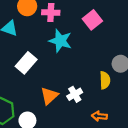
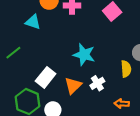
cyan star: (60, 41) -> (84, 55), moved
white rectangle: (26, 63) -> (46, 77), moved

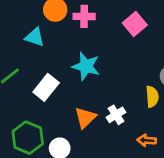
cyan star: (84, 55) -> (86, 66), moved
white rectangle: (46, 77) -> (46, 87), moved

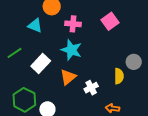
pink cross: (84, 16) -> (73, 24), moved
orange triangle: (85, 118) -> (68, 77), moved

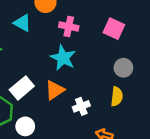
pink square: (110, 21) -> (114, 29), turned -36
gray circle: (134, 62) -> (123, 68), moved
white rectangle: (41, 63) -> (22, 88), moved

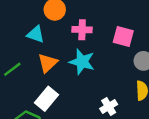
pink square: (114, 29) -> (123, 37), moved
orange triangle: (55, 90) -> (48, 63), moved

